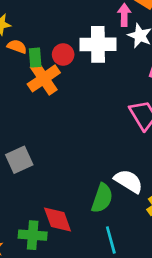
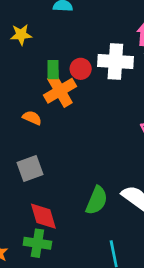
orange semicircle: (17, 47) -> (32, 118), moved
green semicircle: (102, 198) -> (97, 200), moved
red diamond: (58, 219) -> (43, 216), moved

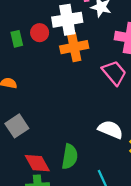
orange cross: (60, 91) -> (74, 47), moved, turned 32
green semicircle: (97, 200) -> (70, 157), moved

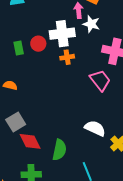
orange cross: (74, 47) -> (67, 57), size x0.6
red diamond: (37, 163) -> (30, 141), moved

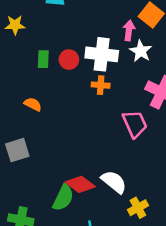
orange semicircle: (10, 85) -> (33, 104), moved
red diamond: (30, 141) -> (80, 184), moved, turned -40

